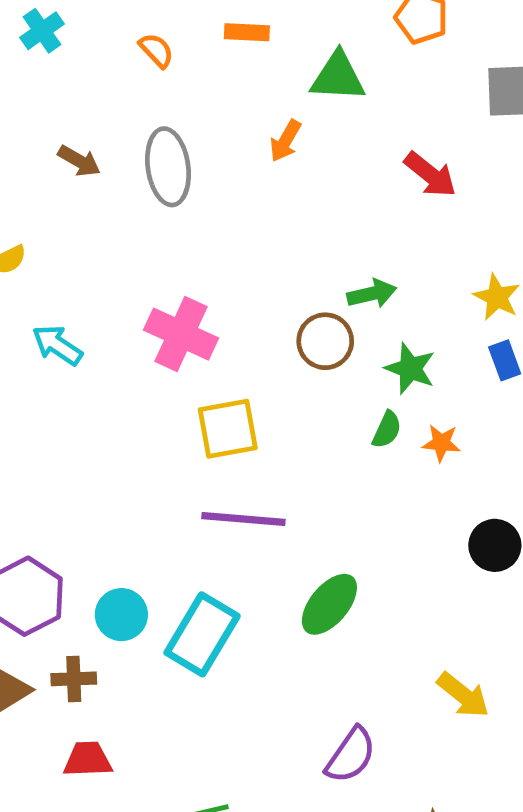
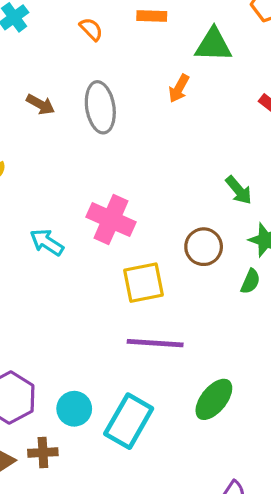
green arrow: (372, 294) -> (239, 190), turned 64
brown circle: (325, 341) -> (204, 247), moved
cyan arrow: (57, 345) -> (47, 242), moved

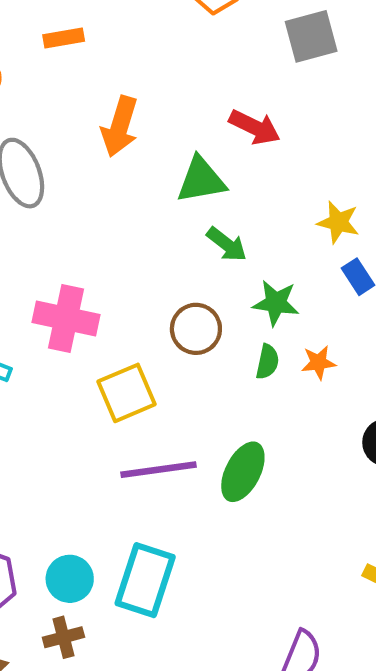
green triangle: (213, 45) -> (201, 180), moved
orange arrow: (179, 89) -> (120, 126), size x1.5
green ellipse: (214, 399) -> (243, 472), moved
brown cross: (43, 453) -> (63, 637), moved

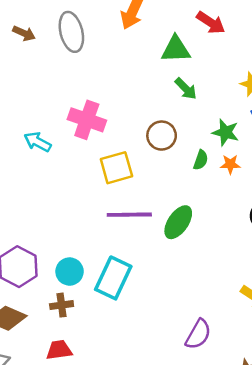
green star: (276, 303) -> (226, 132), moved

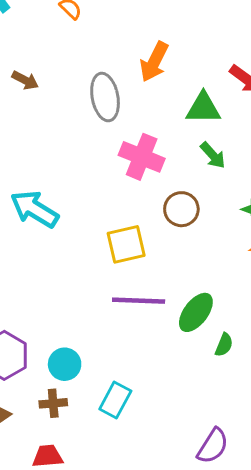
gray ellipse: (71, 32) -> (105, 97), moved
pink cross: (87, 120) -> (142, 157), moved
cyan arrow: (37, 142) -> (35, 209), size x1.5
green semicircle: (201, 160) -> (224, 345), moved
cyan rectangle: (113, 278) -> (115, 400), moved, size x0.7

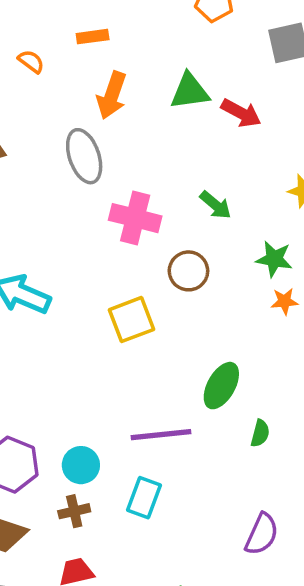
orange arrow: (154, 62) -> (112, 95), moved
green triangle: (203, 108) -> (190, 91), moved
purple line: (139, 301) -> (161, 435), moved
green semicircle: (224, 345) -> (260, 433), moved

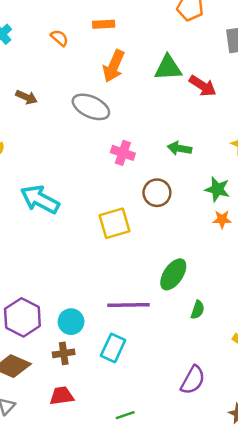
gray ellipse: (84, 156) -> (91, 107), turned -51
green arrow: (215, 205) -> (180, 148), turned 145
pink cross: (135, 218) -> (123, 153), size x0.7

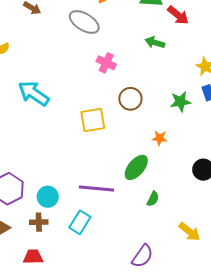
green arrow: (180, 148) -> (155, 42), moved
green star: (217, 189) -> (180, 102), turned -30
orange star: (222, 219) -> (160, 138), moved

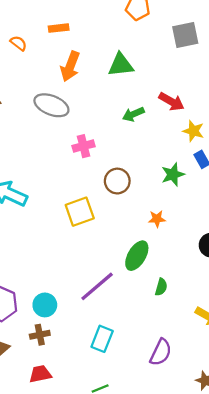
red arrow: (178, 15) -> (171, 102), moved
green arrow: (155, 42) -> (133, 114), turned -30
pink cross: (106, 63) -> (83, 146), turned -30
purple line: (97, 188) -> (97, 286), turned -36
cyan rectangle: (80, 222) -> (102, 339), moved

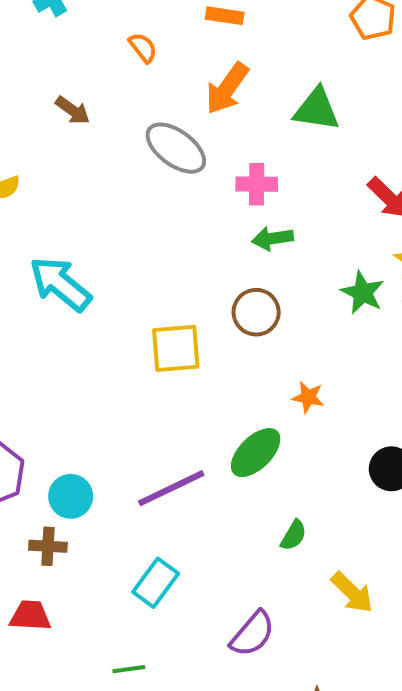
orange semicircle: (18, 43) -> (143, 48), moved
green arrow: (133, 114) -> (272, 238), moved
pink cross: (83, 146) -> (257, 184), moved
green star: (173, 175) -> (363, 293), moved, turned 30
green semicircle: (161, 287) -> (294, 535), moved

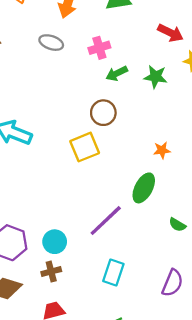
gray ellipse: (176, 148) -> (51, 43), size x0.7
green star: (363, 293) -> (156, 77), moved
brown circle: (256, 312) -> (103, 113), moved
green semicircle: (294, 535) -> (177, 225), turned 108

